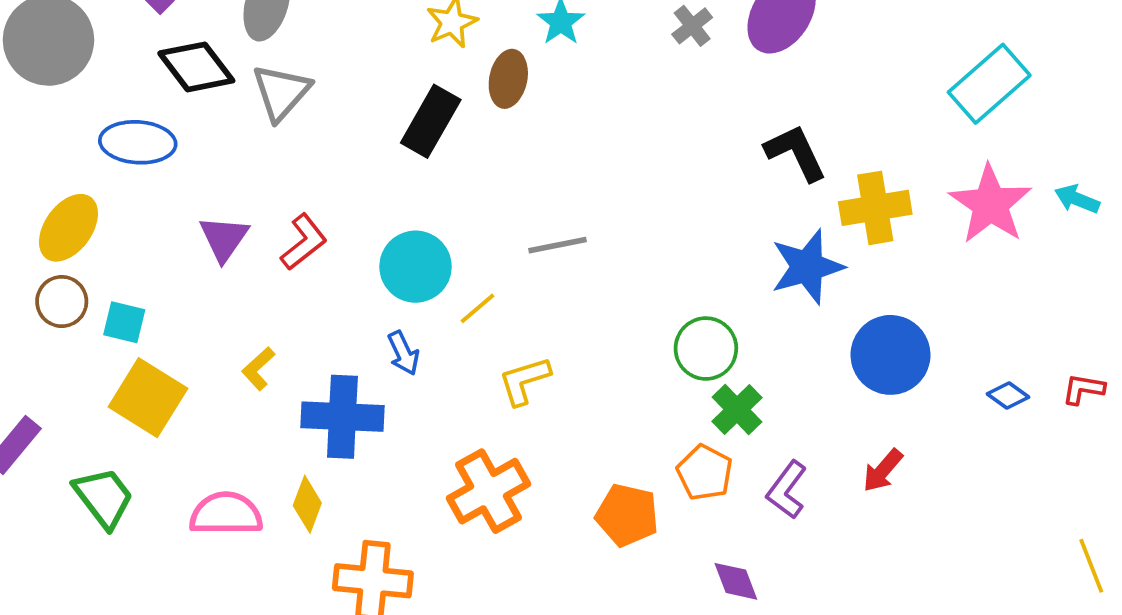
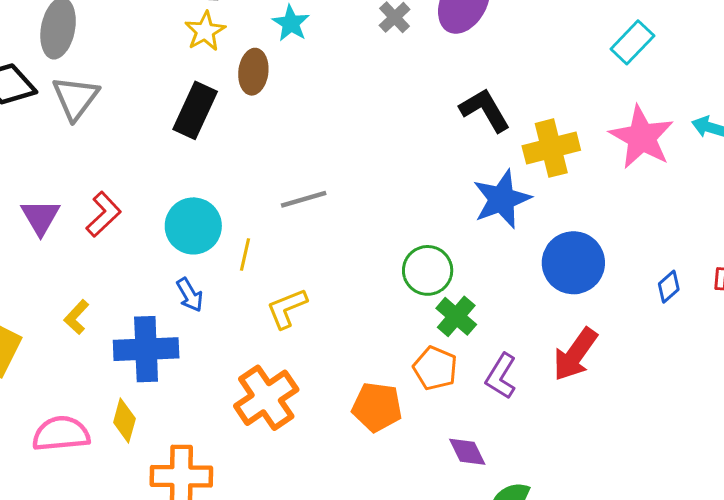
cyan rectangle: (989, 84) -> (632, 42), size x0.7
yellow line: (477, 308) -> (245, 255), turned -32
blue diamond: (1008, 395) -> (669, 287), turned -72
red arrow: (883, 471) -> (575, 354), size x1.5

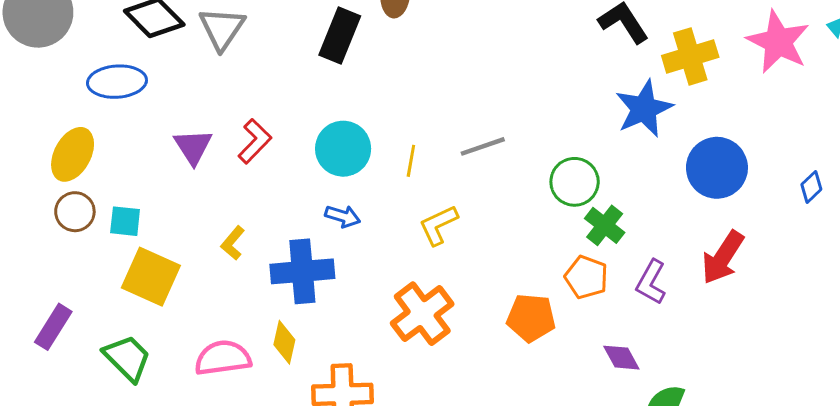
gray line: (304, 199) -> (483, 146), moved
yellow line: (245, 255) -> (411, 161), moved
blue arrow: (190, 295) -> (343, 216), turned -40

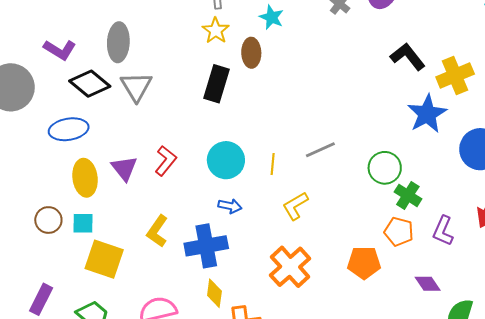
yellow ellipse: (73, 154) -> (85, 178), moved, turned -30
yellow L-shape: (233, 243) -> (157, 231), size x1.4
yellow diamond: (284, 342) -> (214, 293), moved

